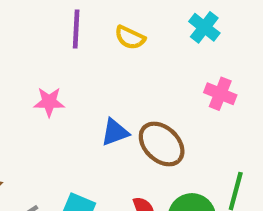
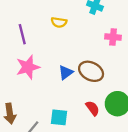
purple line: (76, 29) -> (22, 34), moved
pink star: (49, 102) -> (28, 67), size x1.5

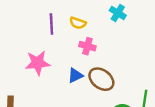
purple line: (22, 34) -> (51, 24), moved
pink cross: (113, 37) -> (87, 46), moved

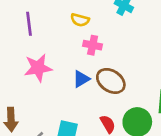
purple line: (51, 24) -> (29, 24), moved

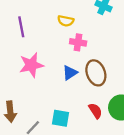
brown ellipse: (111, 81) -> (96, 73), turned 40

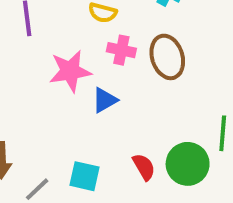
pink star: (31, 65) -> (70, 71), moved
brown ellipse: (96, 73) -> (167, 57), moved

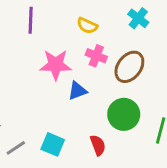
brown ellipse: (167, 57) -> (129, 67), turned 44
green circle: (188, 164) -> (124, 114), moved

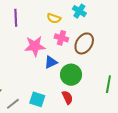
cyan cross: (138, 18) -> (79, 11), moved
green circle: (124, 114) -> (71, 75), moved

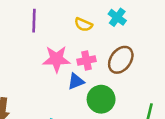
pink cross: (61, 38) -> (87, 60), moved, turned -32

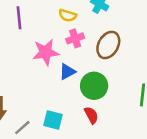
pink cross: (87, 60) -> (75, 38), moved

